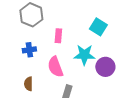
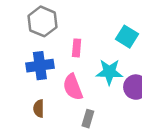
blue cross: (29, 50) -> (40, 66), size x1.5

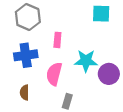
cyan square: (127, 37) -> (101, 14), moved, turned -30
pink semicircle: (73, 87) -> (54, 74), turned 35

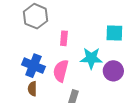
cyan square: (101, 14) -> (114, 33), moved
blue cross: (26, 55) -> (33, 66), moved, turned 30

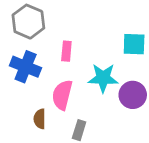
blue cross: (33, 66) -> (26, 67), moved
brown semicircle: (32, 89) -> (40, 119), moved

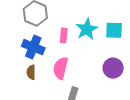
cyan star: (103, 78) -> (87, 29), moved, turned -30
brown semicircle: (40, 119) -> (31, 72), moved

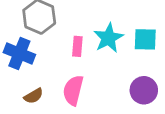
blue cross: (33, 47) -> (19, 54), moved
brown semicircle: (31, 72) -> (34, 96), turned -120

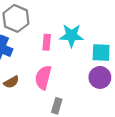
cyan star: (108, 38) -> (72, 35), turned 30
cyan square: (145, 39) -> (101, 53), moved

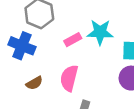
pink rectangle: (47, 42) -> (73, 40), turned 56

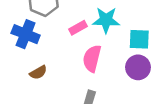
pink semicircle: (69, 78) -> (92, 58), moved

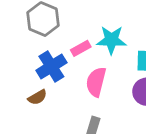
blue cross: (26, 34) -> (51, 67), moved, turned 36

